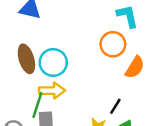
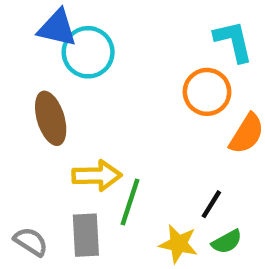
cyan circle: (53, 62) -> (88, 52), moved
green line: (37, 105) -> (130, 202), moved

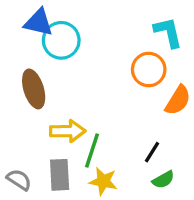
yellow star: (178, 244) -> (103, 181), moved

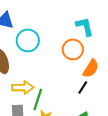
cyan circle: (61, 40) -> (28, 40), moved
black line: (152, 152) -> (83, 87), moved

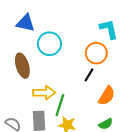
orange semicircle: (91, 68) -> (107, 96), moved
black line: (83, 87) -> (89, 75), moved

